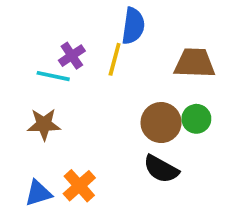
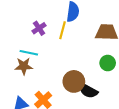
cyan line: (53, 76) -> (29, 53), moved
brown circle: (161, 123) -> (74, 81), moved

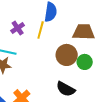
brown circle: (74, 81) -> (67, 55), moved

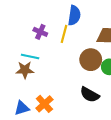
purple cross: (18, 28) -> (40, 32), turned -32

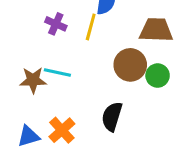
cyan line: (30, 57) -> (57, 72), moved
black semicircle: (90, 95) -> (112, 117), moved, turned 78

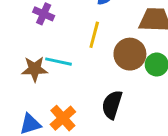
purple cross: (56, 24) -> (44, 14), moved
yellow line: (91, 27) -> (94, 35), moved

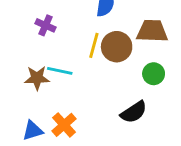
brown circle: (130, 54) -> (117, 47), moved
black semicircle: (112, 105) -> (134, 112), moved, turned -140

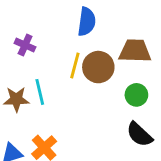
cyan line: (60, 71) -> (40, 92), turned 65
black semicircle: (134, 112) -> (139, 134), moved, turned 76

